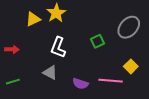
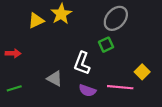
gray ellipse: (129, 27) -> (116, 18), moved
white L-shape: (58, 47) -> (82, 63), moved

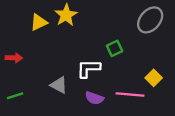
gray ellipse: (116, 18) -> (150, 20), moved
white L-shape: (82, 63) -> (89, 68), turned 70

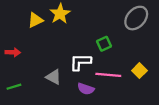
pink line: (130, 95) -> (108, 75), moved

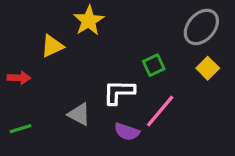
yellow triangle: (35, 20) -> (52, 46), moved
yellow square: (139, 71) -> (208, 68), moved
pink line: (108, 75) -> (160, 111), turned -55

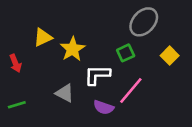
yellow star: (89, 21) -> (72, 49), moved
gray ellipse: (201, 27) -> (144, 22), moved
red arrow: (19, 78) -> (16, 63), turned 66

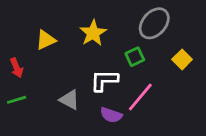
yellow star: (72, 49) -> (93, 33), moved
green line: (17, 105) -> (17, 100), moved

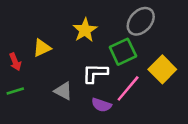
yellow triangle: (46, 40) -> (42, 48), moved
green square: (135, 57) -> (123, 52), size x1.5
yellow square: (182, 59) -> (162, 69), moved, size x1.5

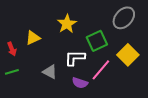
gray ellipse: (141, 21) -> (124, 18), moved

